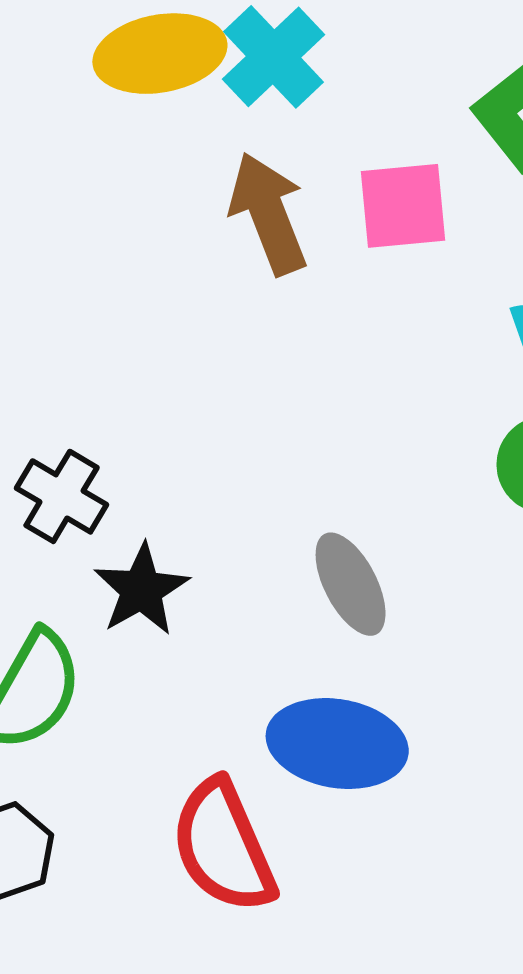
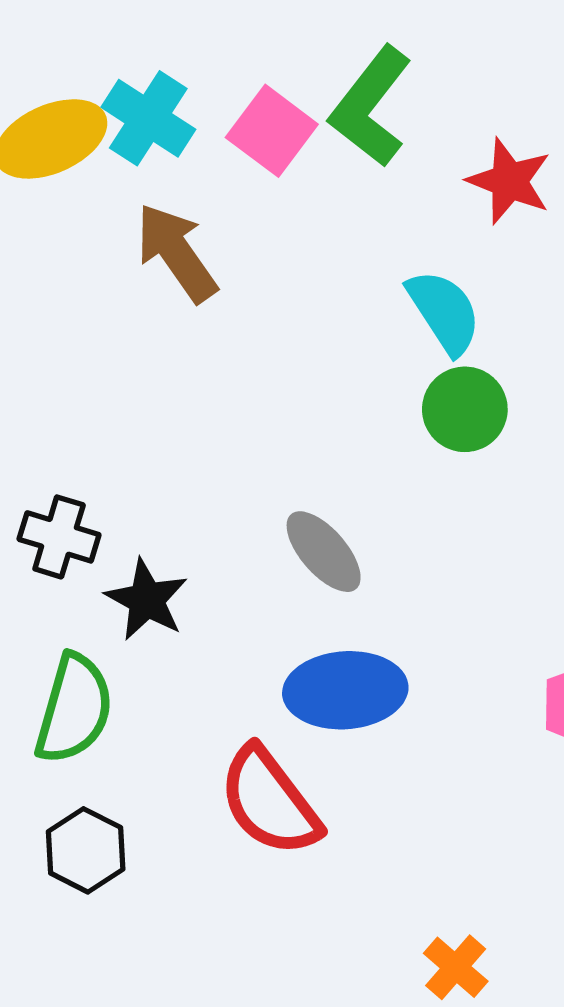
pink square: (403, 206) -> (272, 131), moved, turned -34

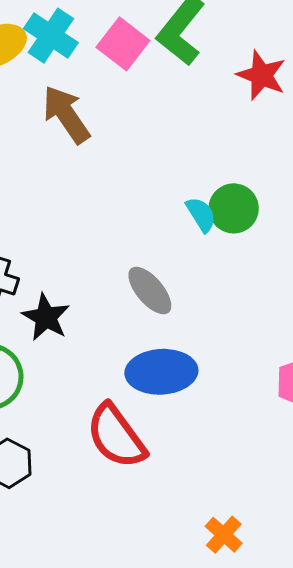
cyan semicircle: (444, 312) -> (201, 214), moved, size x0.7

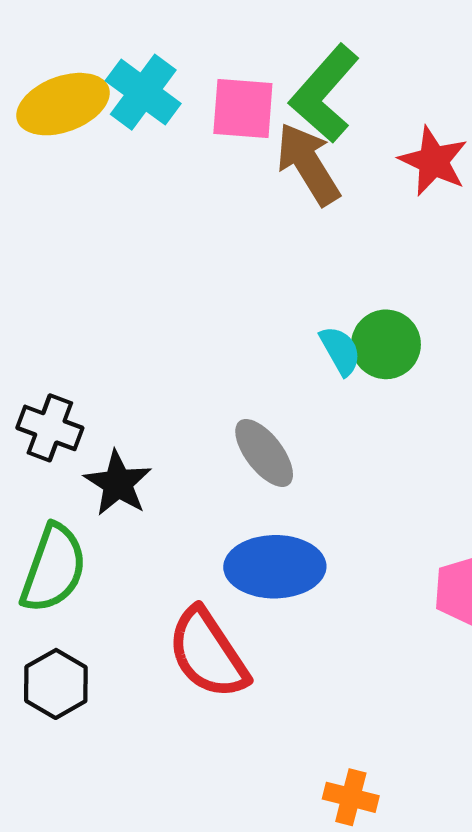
pink square: (123, 44) -> (243, 108), turned -36
brown arrow: (66, 114) -> (308, 164), moved
orange cross: (224, 535) -> (351, 797), turned -30

